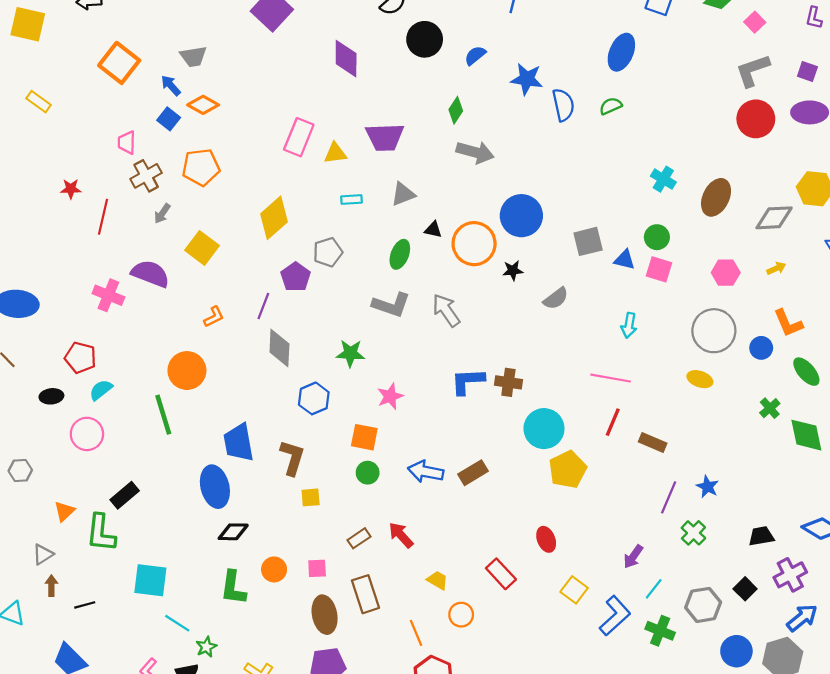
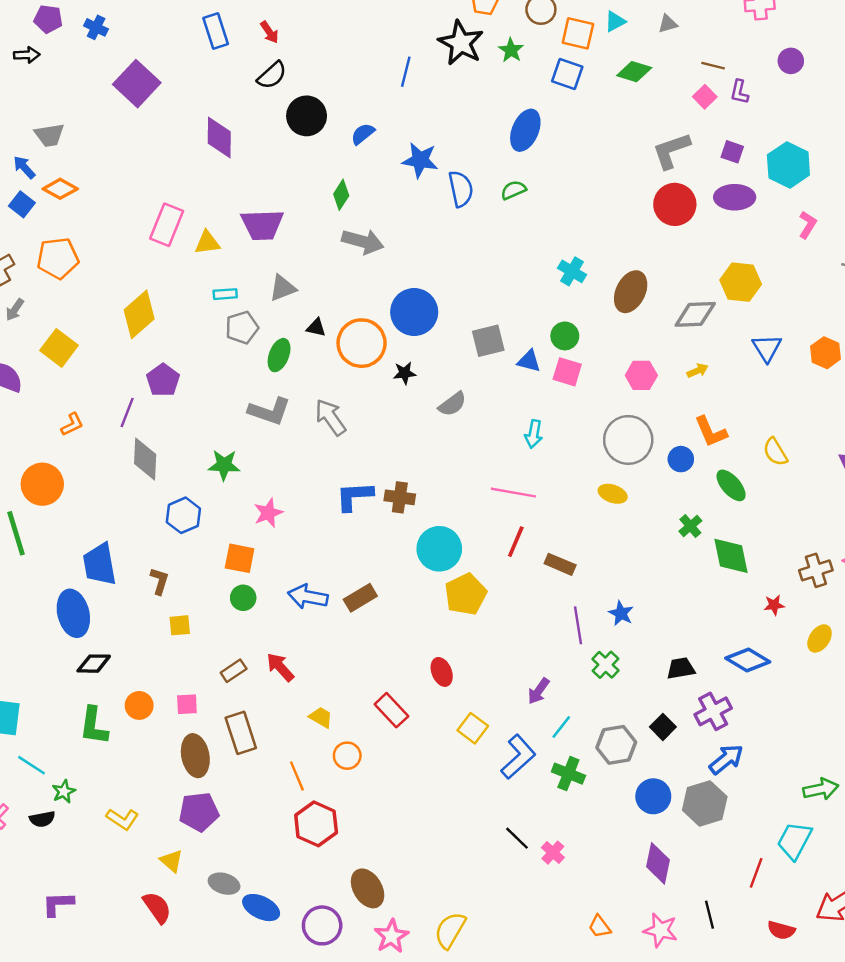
pink square: (755, 22) -> (705, 97), moved
gray pentagon: (328, 252) -> (242, 328), moved
brown L-shape: (292, 458) -> (159, 581), size x0.7
purple line: (669, 497) -> (578, 625), turned -32

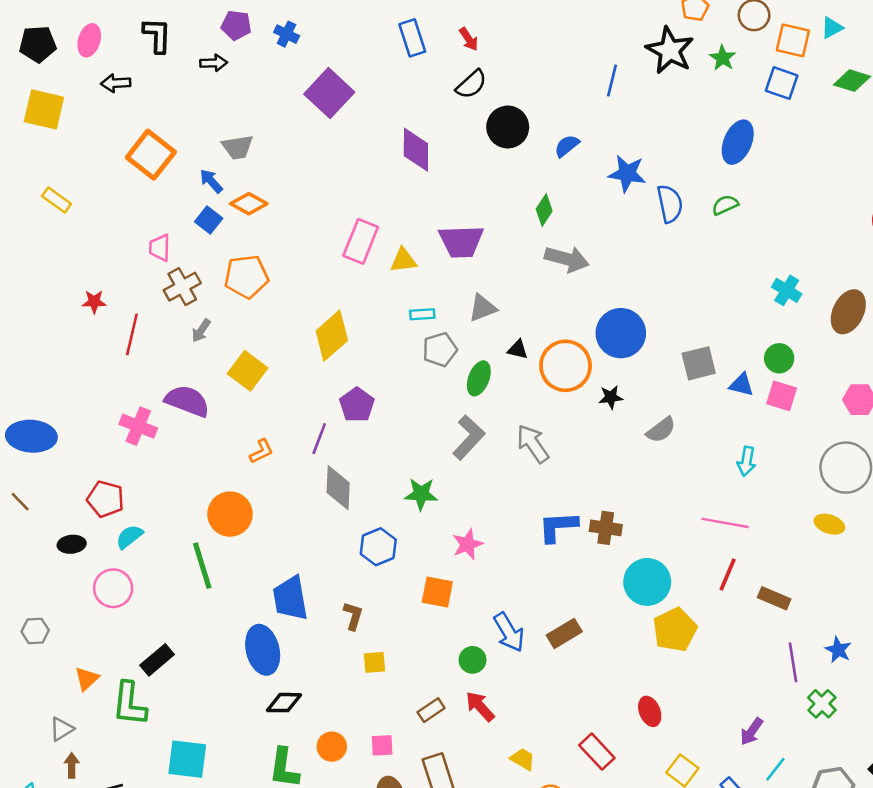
gray L-shape: (269, 411) -> (469, 437), turned -66
blue arrow: (308, 597) -> (509, 632), turned -132
green circle: (243, 598) -> (473, 660), moved

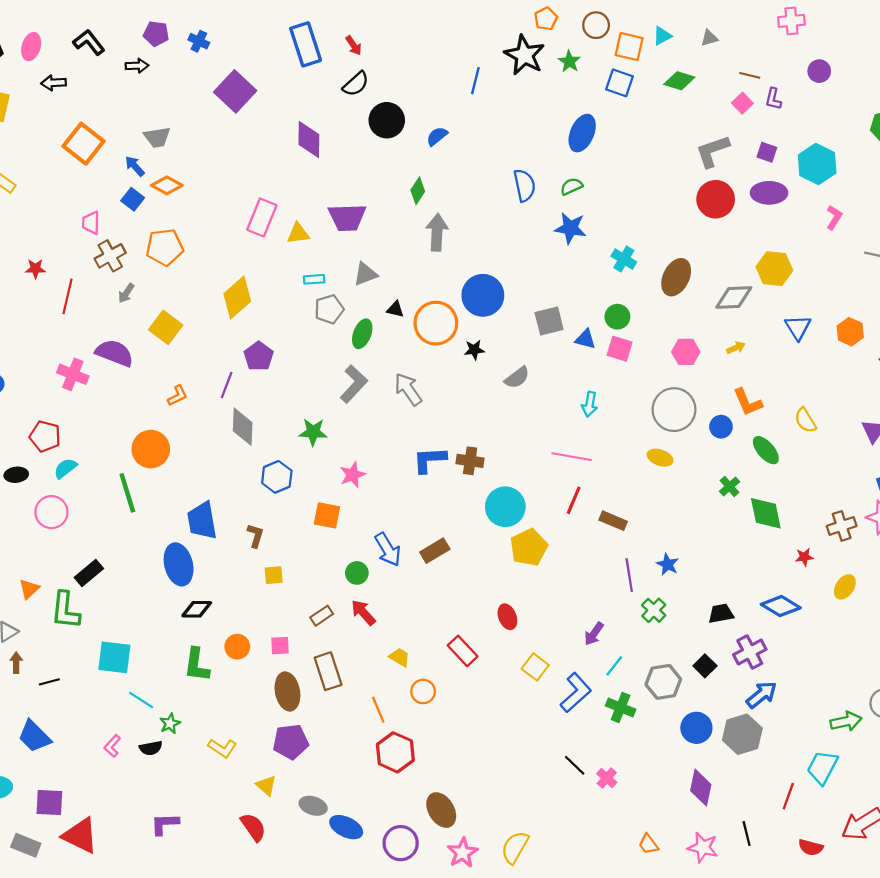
black L-shape: (157, 35) -> (89, 42), turned -40
blue rectangle: (412, 38) -> (306, 44), size x1.4
blue star: (627, 174) -> (570, 228), moved
gray arrow: (567, 259) -> (437, 232), turned -102

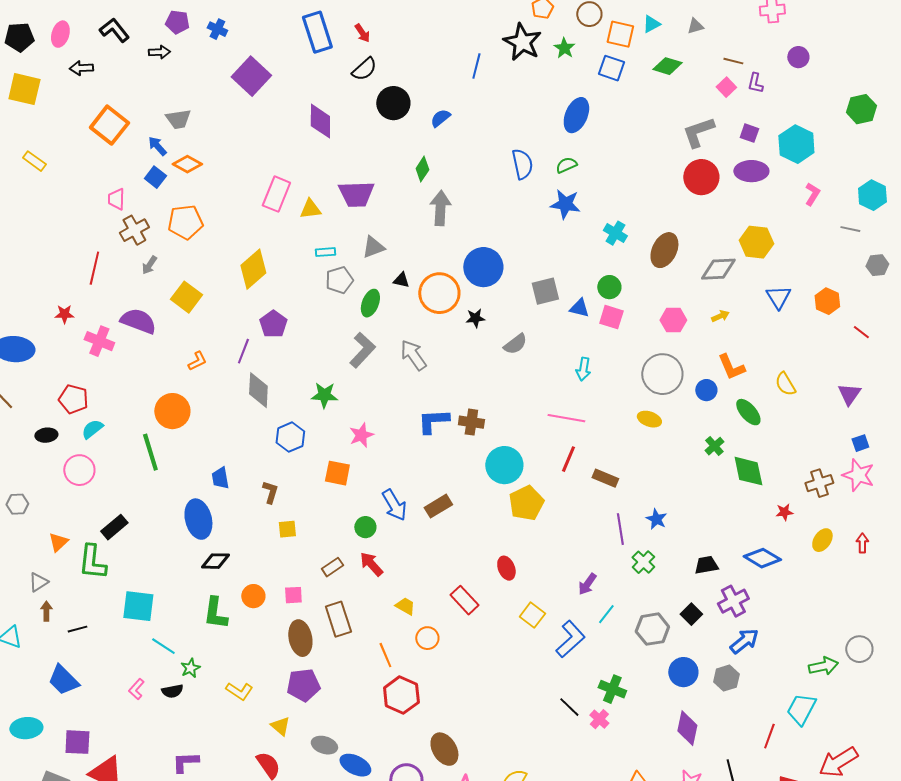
red star: (35, 269) -> (64, 314), moved
blue trapezoid: (202, 521) -> (220, 478), size x0.6
green cross: (621, 708) -> (612, 689), moved
gray hexagon: (742, 734) -> (726, 678), size x0.7

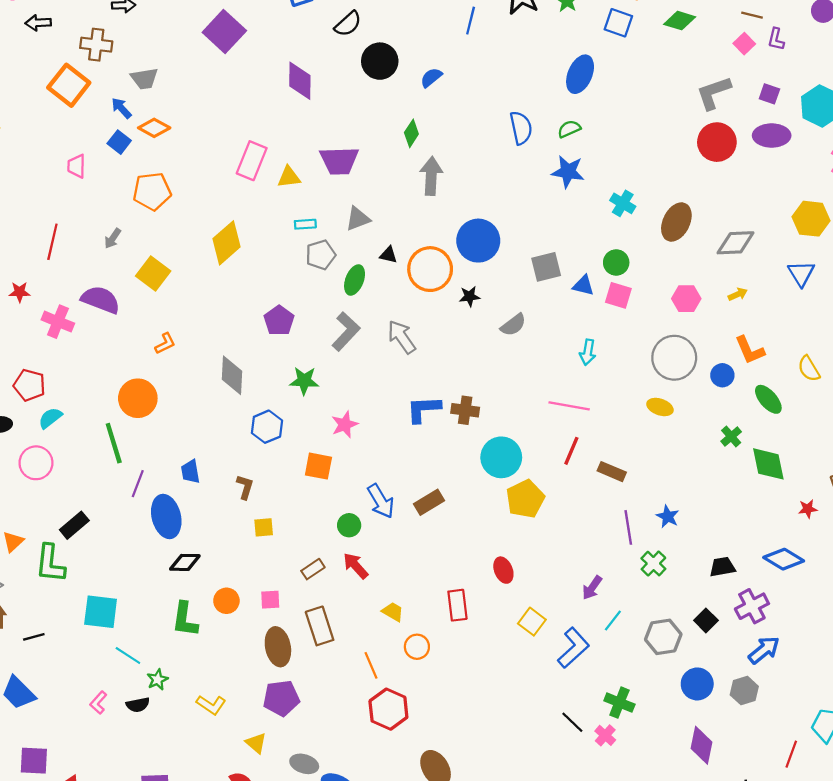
brown cross: (134, 230) -> (96, 45), moved, turned 36
yellow hexagon: (756, 242) -> (811, 219), moved
purple pentagon: (273, 324) -> (279, 321), moved
purple line: (243, 351) -> (138, 484), moved
red rectangle: (464, 600) -> (457, 605), turned 36

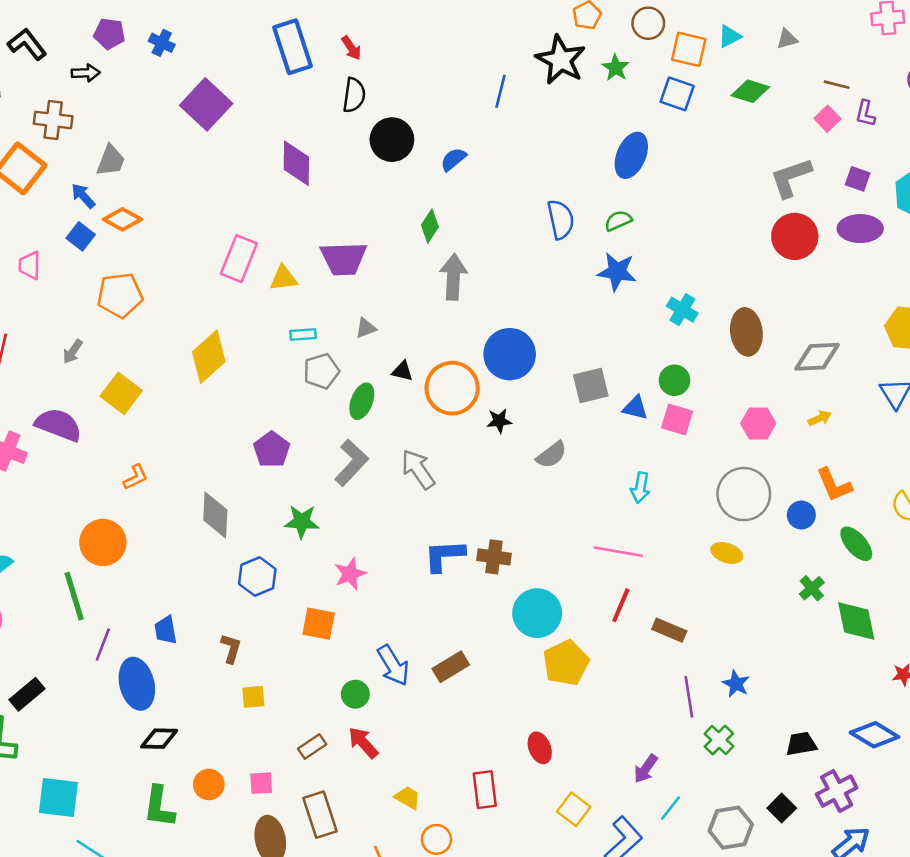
black semicircle: (348, 24) -> (354, 95), turned -40
gray trapezoid: (144, 79) -> (111, 161), turned -60
gray triangle: (358, 219) -> (366, 328), size x0.7
brown ellipse: (676, 222) -> (746, 332), turned -33

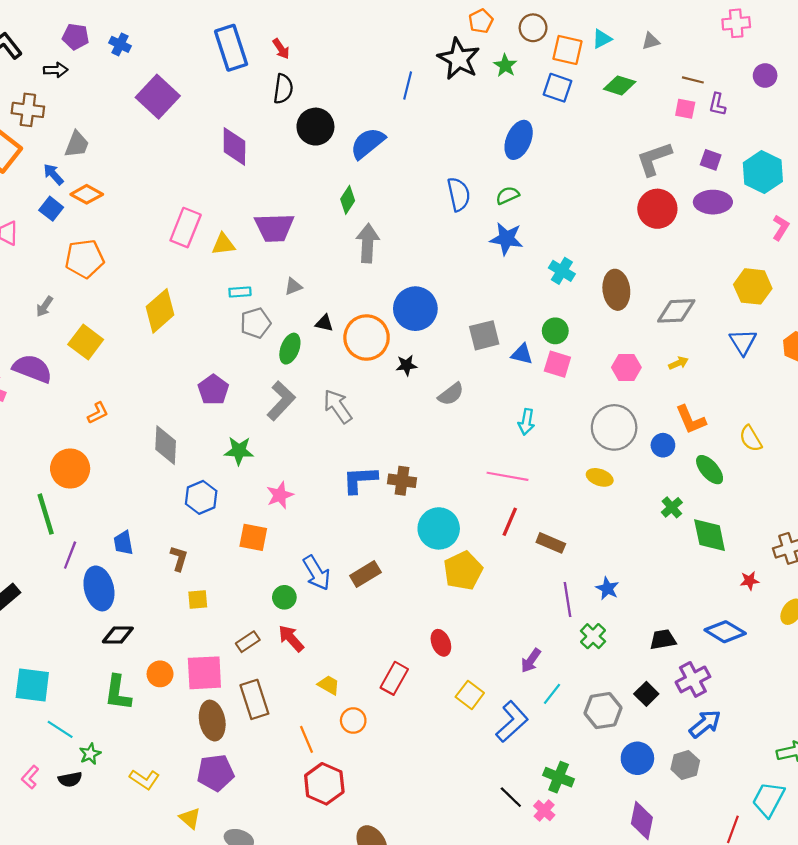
pink square: (827, 119) -> (685, 109), turned -35
blue semicircle: (453, 159) -> (368, 143), size x1.6
pink square: (261, 783) -> (204, 673), size x1.8
red rectangle: (485, 790) -> (394, 678), turned 36

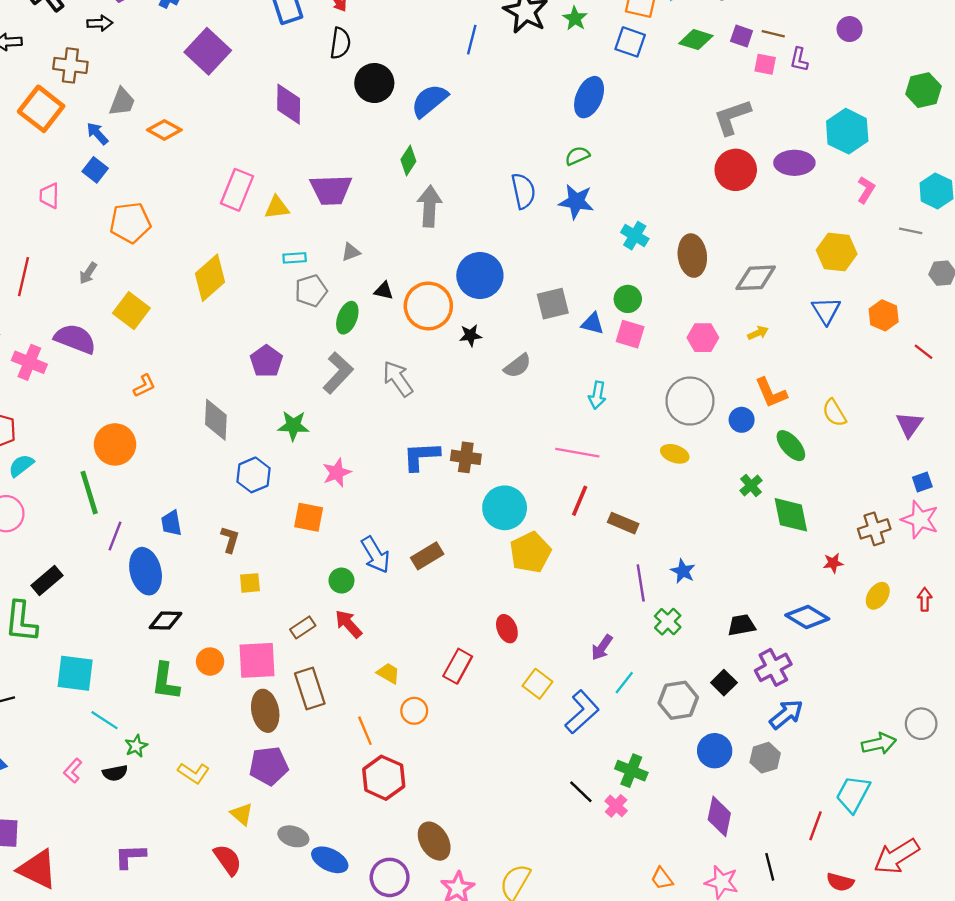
purple square: (711, 160) -> (742, 36), moved
orange diamond: (87, 194) -> (164, 130), moved
blue semicircle: (459, 194) -> (523, 191), moved

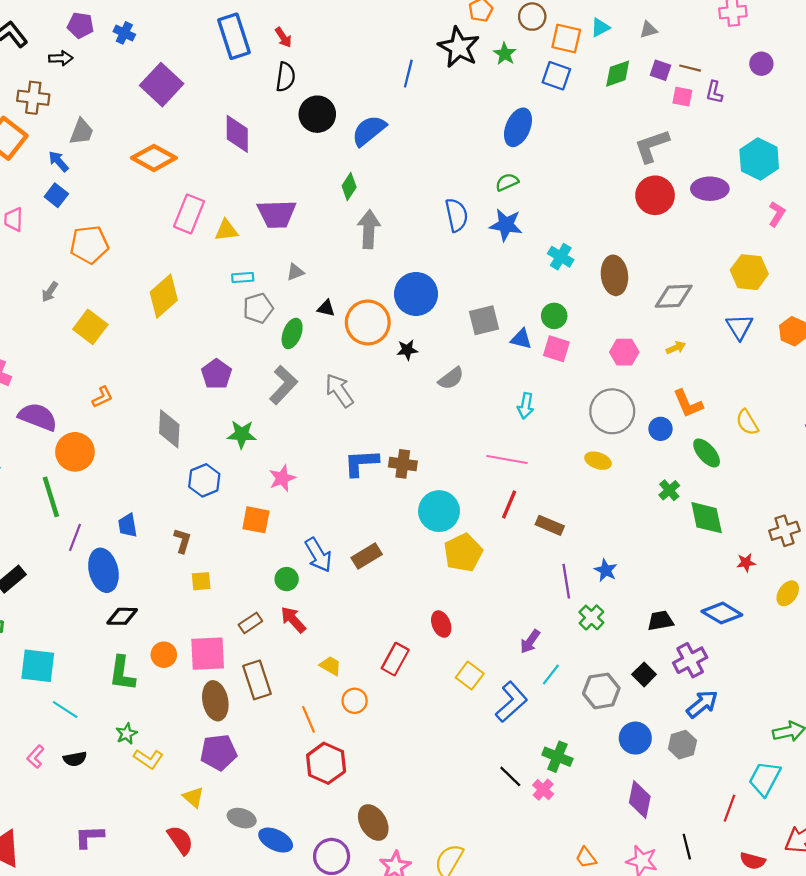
green diamond: (696, 40) -> (618, 74), turned -36
orange diamond: (164, 130) -> (154, 158), moved, size x1.4
purple semicircle: (75, 339) -> (38, 417), moved
green star: (136, 746) -> (127, 734), moved

